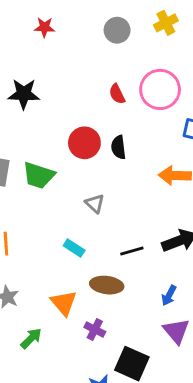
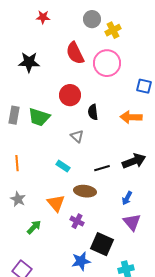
yellow cross: (166, 23) -> (113, 30), moved
pink circle: (160, 89) -> (107, 63), moved
red semicircle: (117, 94) -> (75, 53), moved, size x1.6
black semicircle: (119, 147) -> (93, 112), moved

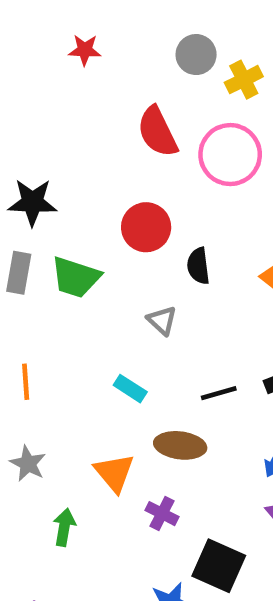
black star: (29, 62) -> (32, 202), moved
green arrow: (34, 227) -> (64, 527), turned -35

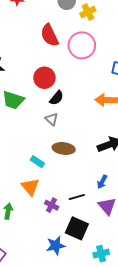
black semicircle: (198, 266) -> (57, 98), moved, turned -133
cyan rectangle: (130, 389) -> (37, 162), moved
black line: (219, 393) -> (77, 197), moved
brown ellipse: (180, 445) -> (64, 148), moved

